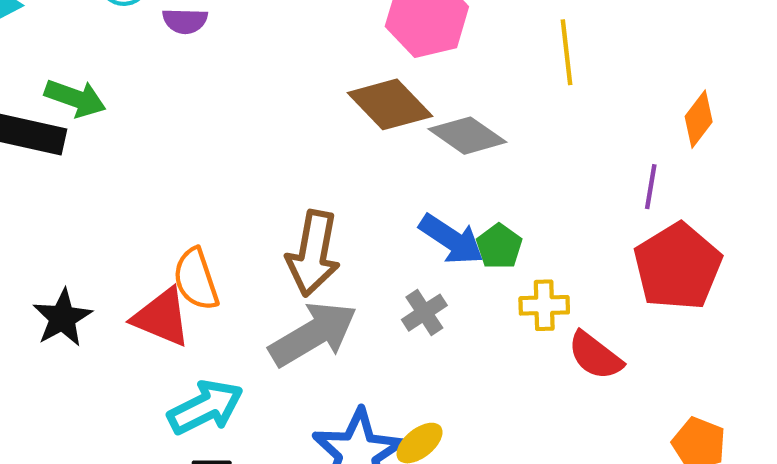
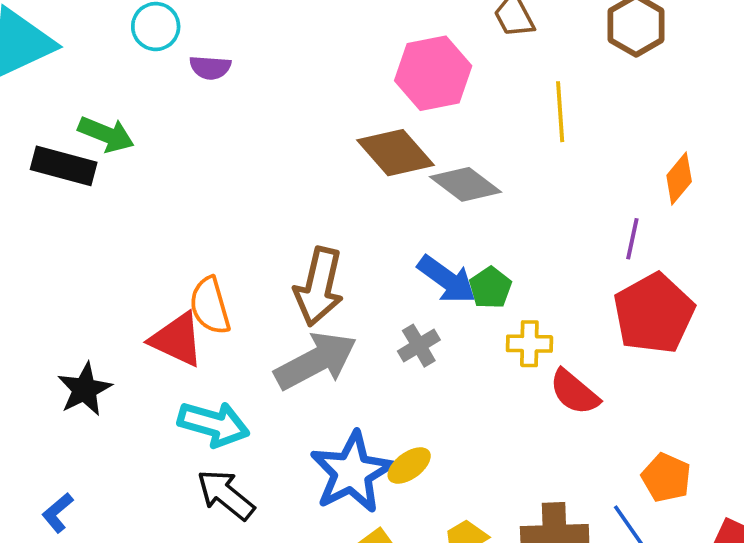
black star: (62, 318) -> (85, 389), moved
cyan arrow: (205, 407) -> (214, 424), turned 40

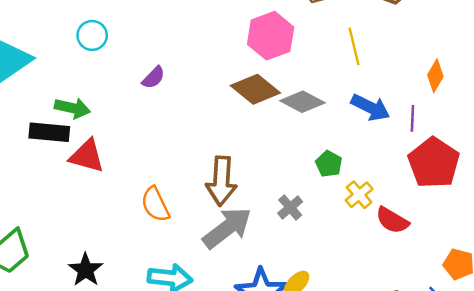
purple semicircle: (210, 67) -> (153, 78), moved, turned -40
blue arrow: (447, 279) -> (371, 107), moved
red triangle: (177, 339) -> (87, 156), moved
yellow cross: (529, 344) -> (359, 195), turned -32

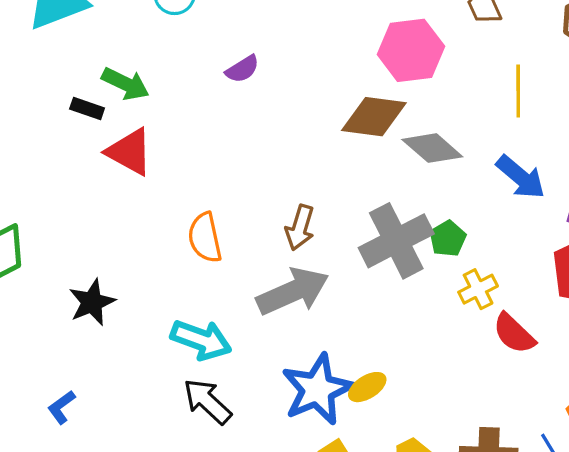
brown diamond: (255, 89) -> (374, 117), turned -45
black rectangle: (49, 132) -> (87, 109), size x0.6
brown arrow: (221, 181) -> (300, 228), size x0.7
gray cross: (290, 207) -> (396, 241), moved, size x2.0

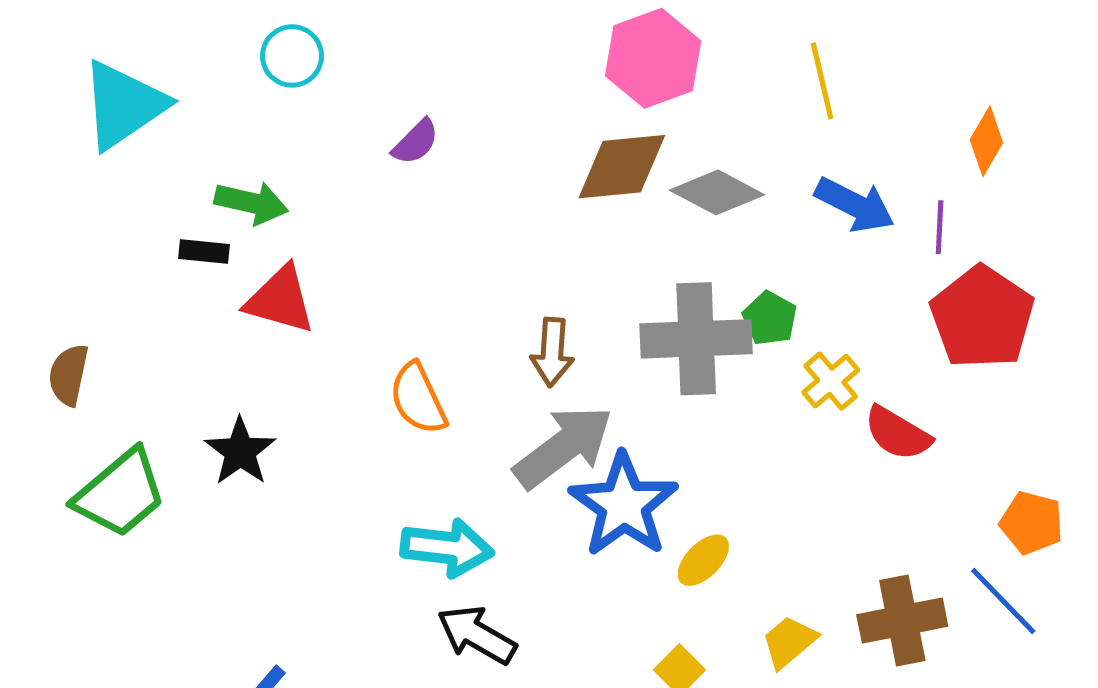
gray cross: (396, 241) -> (696, 339), turned 38
black star: (92, 302) -> (240, 451), moved
blue star: (317, 389) -> (624, 505), moved

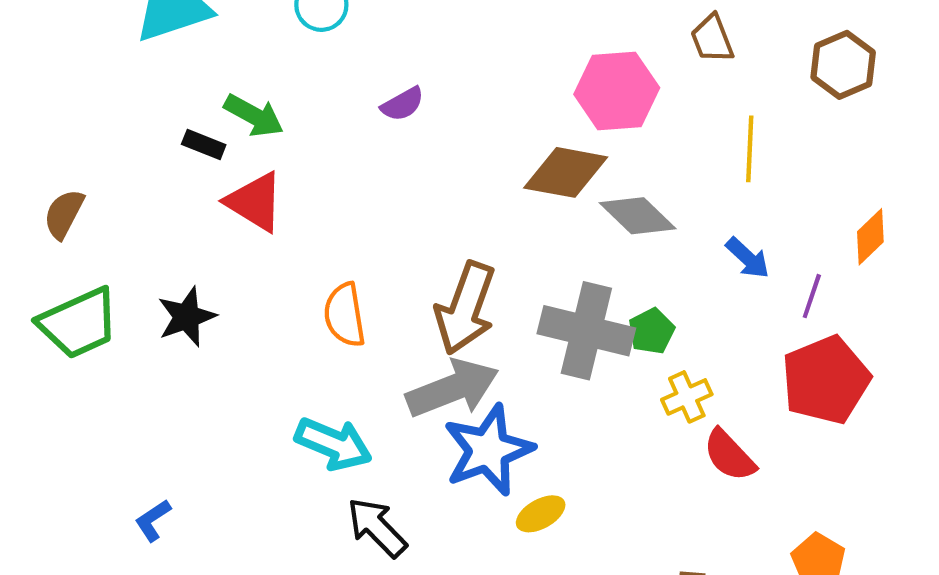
blue arrow: (855, 205) -> (748, 258), size x0.7
brown arrow: (552, 352) -> (465, 308), size x1.6
black arrow: (477, 635) -> (377, 527), moved

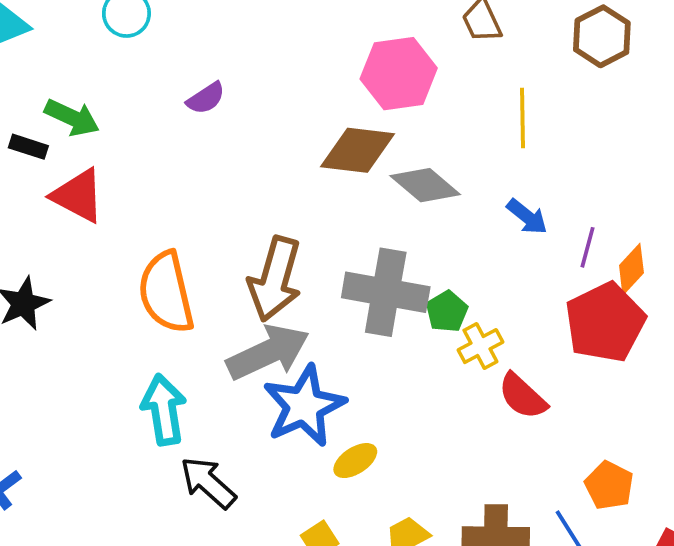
orange diamond: (870, 237) -> (631, 269), moved
orange semicircle: (345, 315) -> (166, 292), size x1.4
green pentagon: (652, 331) -> (447, 312), moved
cyan arrow: (333, 444) -> (164, 410), turned -118

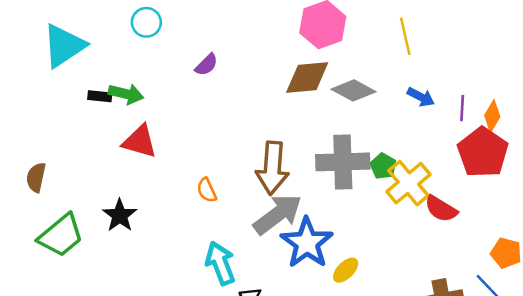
black rectangle: (28, 147) -> (100, 96), moved
orange semicircle: (166, 292) -> (207, 190), size x0.5
yellow cross: (480, 346) -> (408, 183), size x1.6

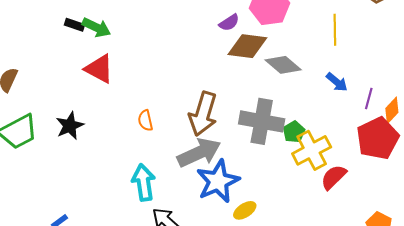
purple semicircle: (206, 65) -> (229, 23), moved
red semicircle: (441, 209) -> (334, 177), turned 92

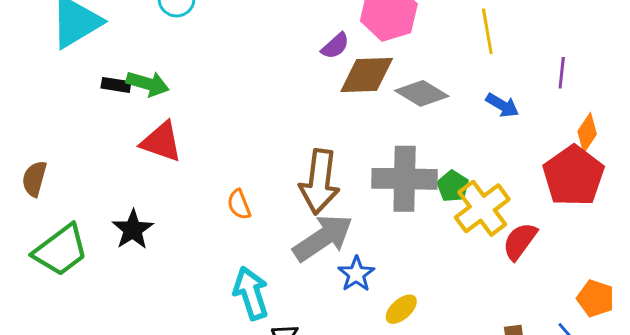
purple line: (369, 99) -> (562, 73), moved
blue star: (218, 181) -> (356, 274), size x0.6

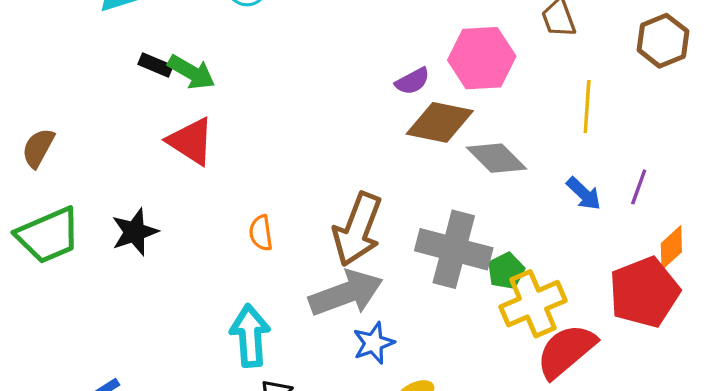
purple line: (562, 73) -> (639, 187), moved
red semicircle: (520, 241) -> (566, 351), size x1.4

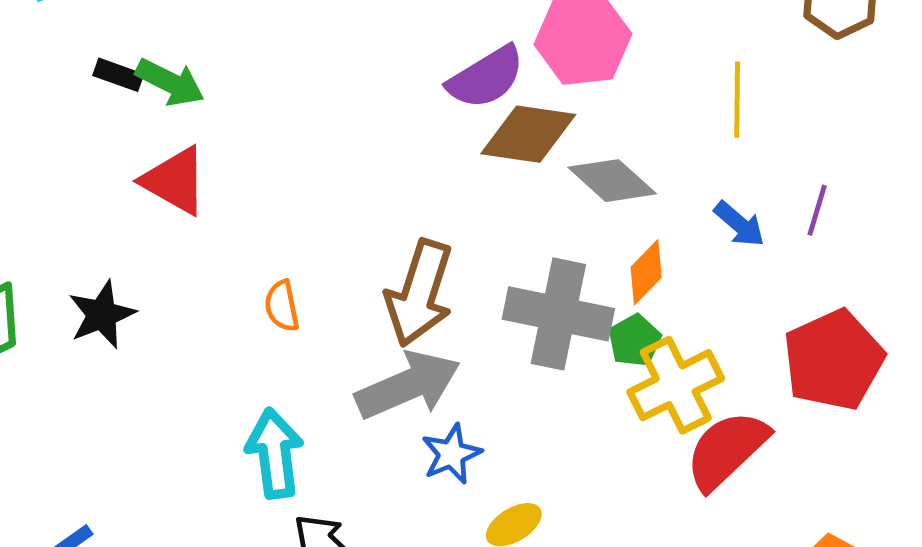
purple semicircle: (412, 81) -> (486, 77), size x1.6
orange diamond: (671, 248) -> (646, 272), moved

